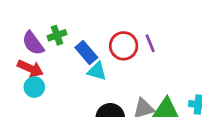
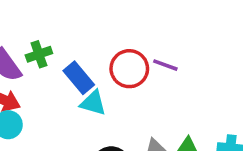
purple line: (150, 43) -> (165, 65), turned -48

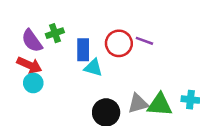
blue rectangle: (79, 78) -> (83, 50), turned 40

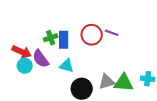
green cross: (55, 33) -> (51, 38), moved
purple semicircle: (32, 41) -> (41, 59), moved
cyan triangle: (93, 68) -> (67, 66), moved

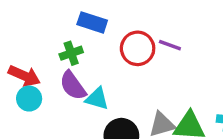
blue rectangle: (64, 40) -> (92, 22), moved, turned -72
purple semicircle: (41, 59) -> (73, 86), moved

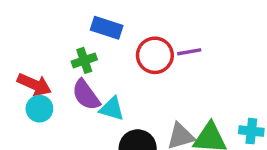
purple line: (170, 45) -> (189, 52), turned -30

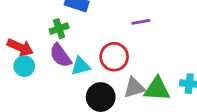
red circle: (155, 55) -> (114, 57), moved
cyan triangle: (112, 109) -> (81, 66), turned -30

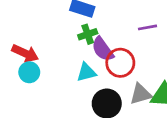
green cross: (59, 29) -> (88, 34), moved
purple semicircle: (60, 55) -> (103, 49), moved

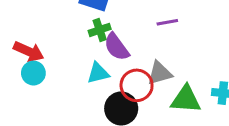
red circle: (120, 63) -> (137, 85), moved
gray triangle: (141, 94) -> (160, 73), moved

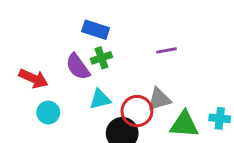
purple semicircle: (117, 47) -> (78, 67), moved
cyan circle: (33, 73) -> (48, 113), moved

